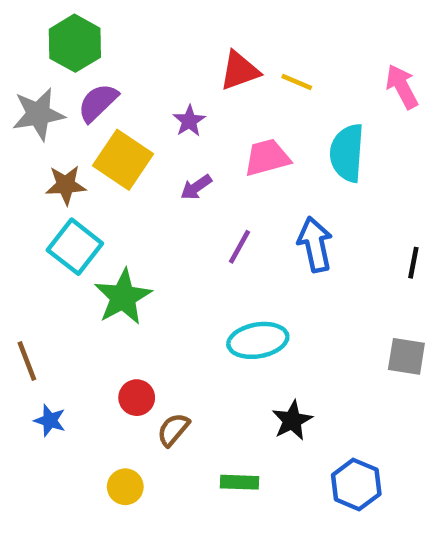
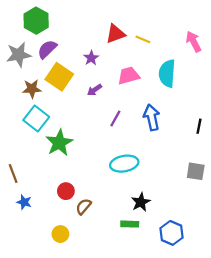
green rectangle: (240, 482) -> (130, 224), moved

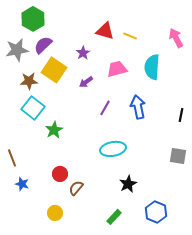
red triangle: (115, 34) -> (105, 31), turned 36
green star: (59, 143) -> (54, 130), size x0.7
green rectangle: (130, 224) -> (114, 217), moved, turned -49

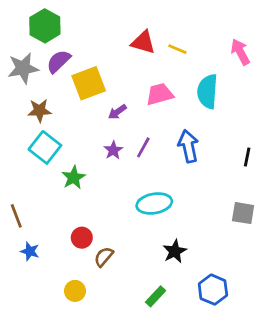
purple star: (83, 53) -> (113, 150), moved
yellow square: (54, 70) -> (89, 83), moved, turned 35

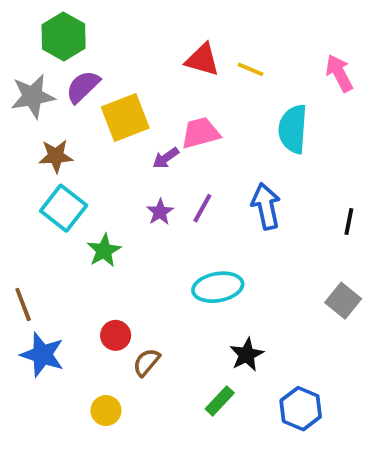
pink trapezoid: (160, 94) -> (200, 133), moved
gray square: (243, 213) -> (343, 301), turned 30
blue star: (30, 251) -> (42, 355), size x1.6
green rectangle: (156, 296) -> (220, 401), moved

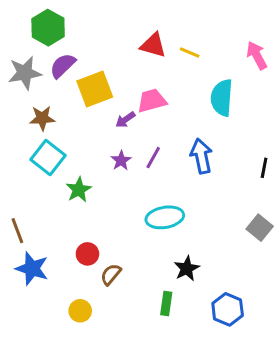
green rectangle: (220, 401) -> (166, 304), turned -35

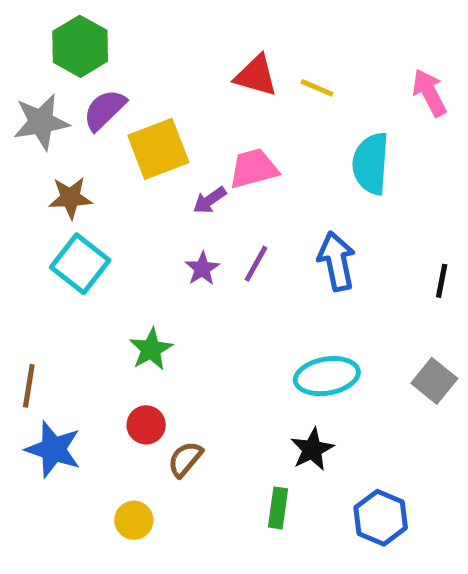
green star: (79, 190) -> (151, 349), moved
cyan ellipse: (165, 217) -> (327, 376), moved
brown line: (17, 231) -> (29, 386), turned 30

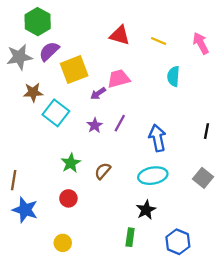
yellow line: (317, 88) -> (159, 41), moved
cyan semicircle: (371, 164) -> (173, 76), size x0.7
blue arrow: (337, 261) -> (157, 138), moved
cyan square: (80, 264) -> (56, 113), moved
brown semicircle: (185, 459) -> (103, 171), moved

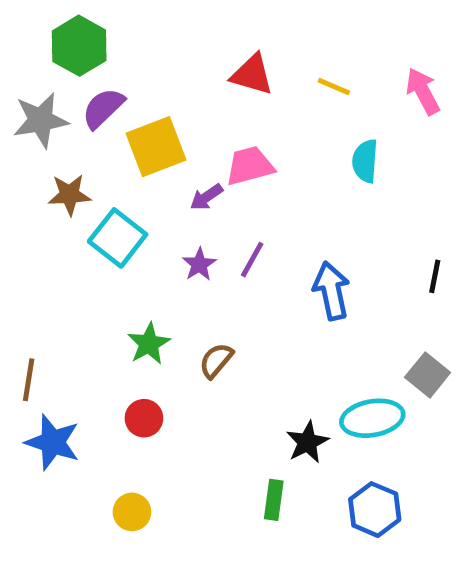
cyan ellipse: (153, 176) -> (372, 418), moved

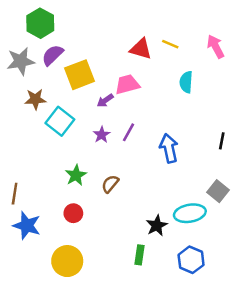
red triangle: (252, 75) -> (141, 49), moved
yellow circle: (132, 512) -> (67, 261), size x1.6

